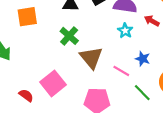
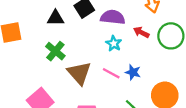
pink line: (121, 71) -> (111, 73), moved

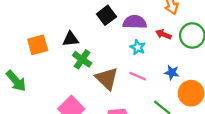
black triangle: (56, 18) -> (71, 39), moved
blue star: (133, 72) -> (172, 72), moved

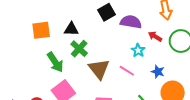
cyan star: (138, 47) -> (138, 50), moved
green arrow: (16, 81) -> (55, 62), moved

